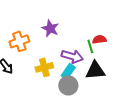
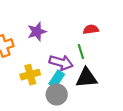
purple star: (50, 28) -> (37, 32), turned 30
red semicircle: (99, 39) -> (91, 29), moved

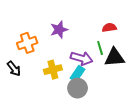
black triangle: (86, 78) -> (114, 57), moved

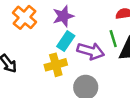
orange cross: (27, 43) -> (25, 17), moved, turned -30
cyan rectangle: (78, 74) -> (66, 41), moved

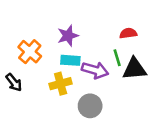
orange cross: (25, 17) -> (30, 52), moved
cyan rectangle: (66, 41) -> (70, 60), turned 60

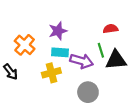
gray circle: (90, 106) -> (88, 92), moved

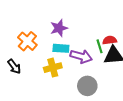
red semicircle: (111, 29) -> (110, 40), moved

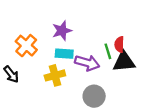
red semicircle: (110, 40) -> (119, 44), turned -80

